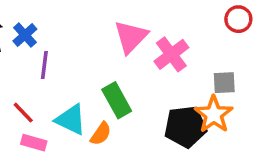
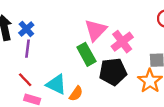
purple line: (44, 65) -> (28, 49), moved
green rectangle: (117, 100) -> (86, 54), moved
black pentagon: (185, 127) -> (113, 72), moved

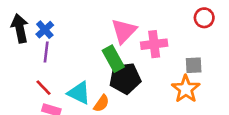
pink cross: (122, 42) -> (154, 44), turned 30
black pentagon: (113, 72) -> (125, 78), moved

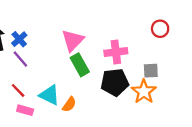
pink triangle: (124, 31) -> (73, 40), moved
purple line: (46, 52) -> (20, 59), turned -48
black pentagon: (125, 78) -> (115, 82), moved

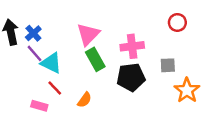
red line: (18, 90) -> (55, 88), moved
orange star: (144, 92) -> (187, 90), moved
cyan triangle: (49, 95) -> (51, 63), moved

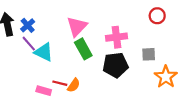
red line: (55, 88) -> (60, 83), moved, turned -32
pink rectangle: (39, 106) -> (44, 91), moved

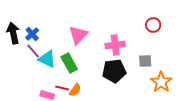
green rectangle: (83, 49) -> (69, 63), moved

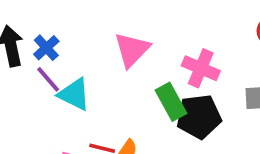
pink cross: (115, 45) -> (201, 68), turned 30
green rectangle: (69, 63) -> (171, 102), moved

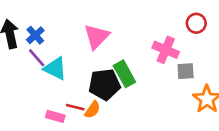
pink cross: (201, 68) -> (166, 50), moved
black pentagon: (199, 117) -> (104, 84), moved

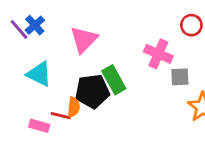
blue cross: (35, 35) -> (35, 25), moved
purple line: (37, 58) -> (19, 29), moved
orange semicircle: (92, 110) -> (74, 107), moved, turned -30

